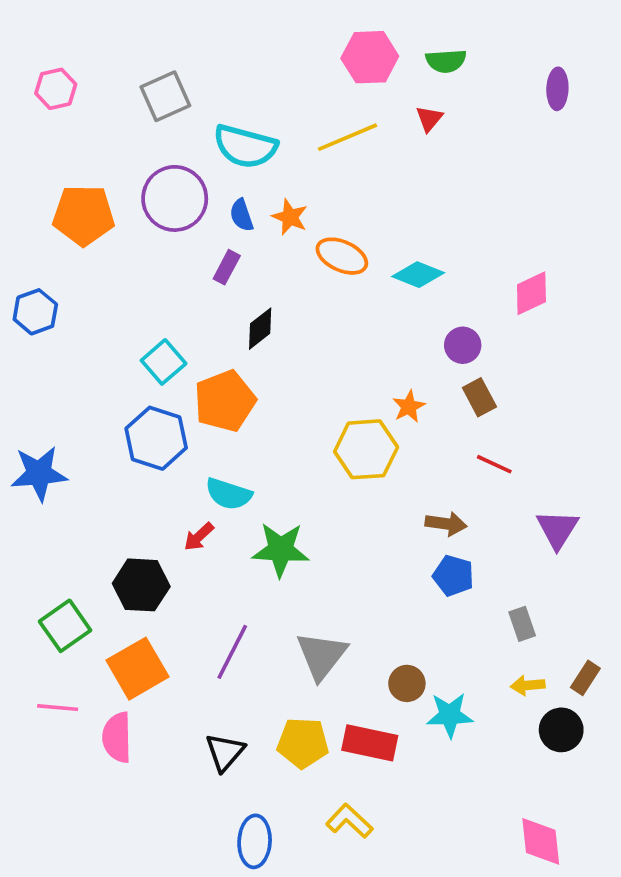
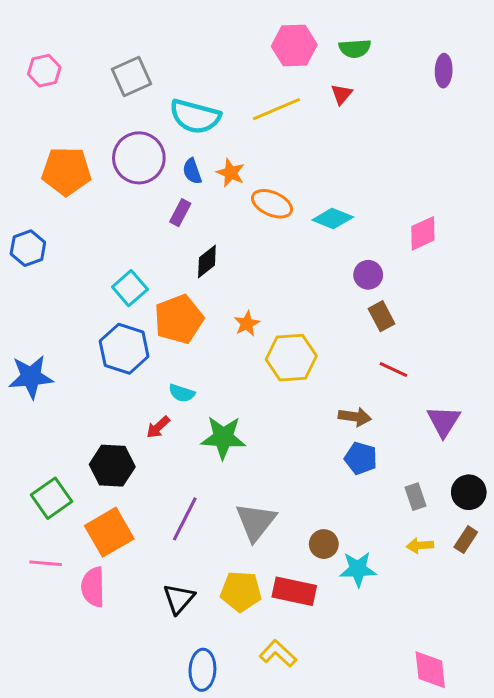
orange star: (409, 407) -> (247, 324), moved
cyan semicircle: (229, 494) -> (182, 393), size x0.7
black circle: (561, 730) -> (469, 492), moved

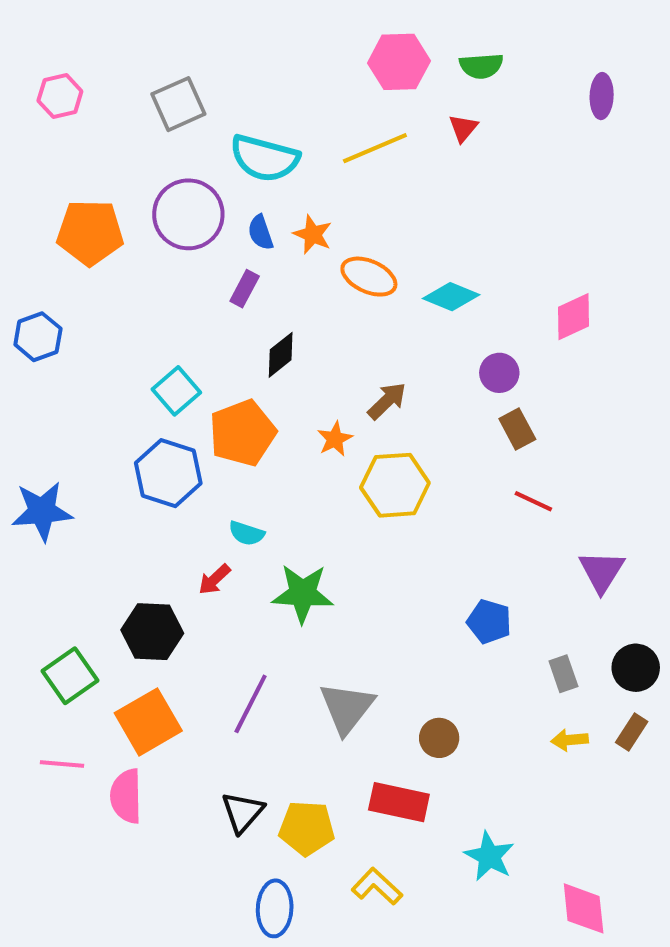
brown arrow: (355, 417) -> (387, 401), moved, turned -52
cyan star: (358, 569) -> (489, 856), moved, turned 30
yellow pentagon: (241, 591) -> (307, 828), moved

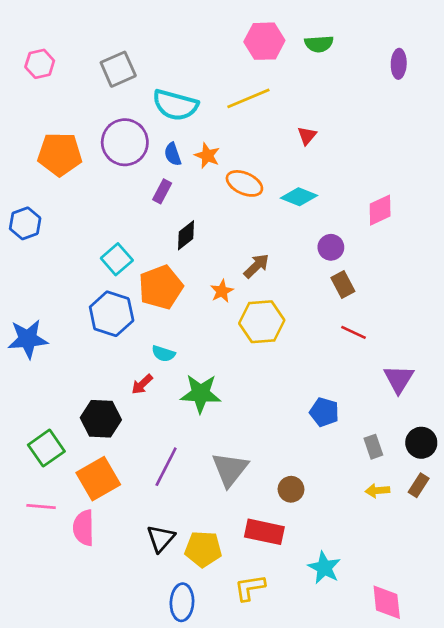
red triangle: (463, 128) -> (307, 136), moved
yellow L-shape: (377, 886) -> (250, 588), turned -52

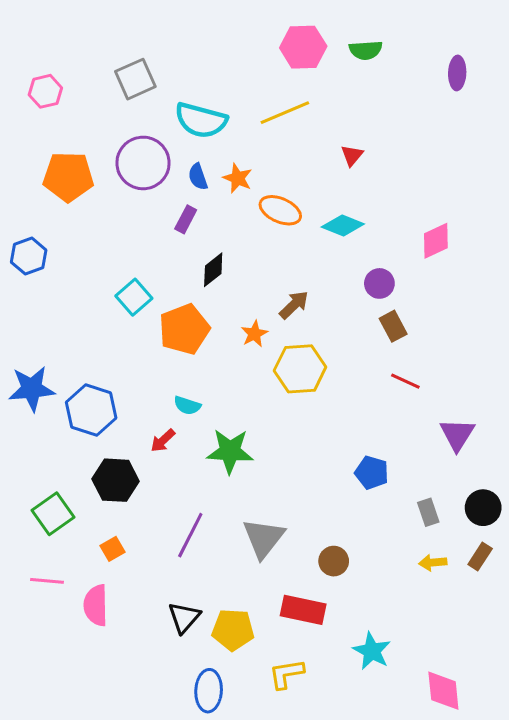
pink hexagon: (40, 64) -> (45, 91), moved
blue hexagon: (112, 314) -> (91, 410), moved
orange square: (98, 479) -> (113, 549), size x0.5

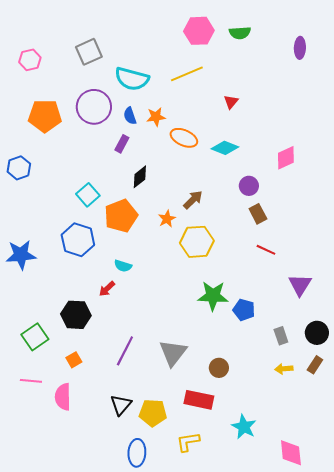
orange star: (238, 178) -> (156, 117), turned -30
blue hexagon: (91, 410) -> (78, 240), moved
green star: (230, 451) -> (213, 296), moved

